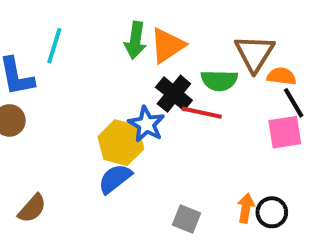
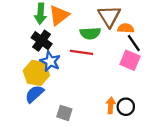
black cross: (174, 94) -> (42, 41), moved
pink square: (285, 132) -> (130, 60), turned 36
gray square: (187, 219) -> (64, 113), moved

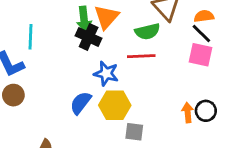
orange semicircle: (126, 28) -> (204, 16), moved
black cross: (42, 41) -> (89, 37), moved
yellow hexagon: (36, 73) -> (115, 105), moved
blue semicircle: (34, 94) -> (81, 103), moved

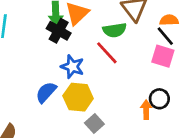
red line: (141, 56) -> (107, 53), turned 45
black circle: (206, 111) -> (159, 99), moved
gray square: (134, 132) -> (94, 124), turned 36

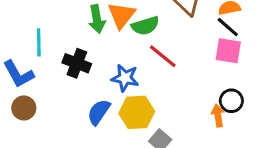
green semicircle: (115, 30) -> (145, 26), moved
black cross: (59, 31) -> (77, 63), moved

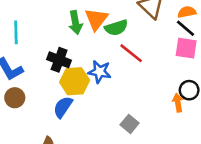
cyan line: (39, 42) -> (16, 32), moved
blue semicircle: (99, 112) -> (63, 107), moved
yellow hexagon: (137, 112) -> (75, 81), moved

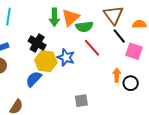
black line: (186, 28) -> (119, 36), moved
orange arrow: (178, 103) -> (117, 75), moved
gray square: (130, 124) -> (81, 101), turned 32

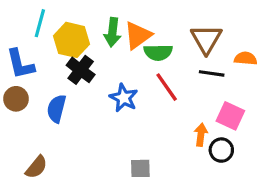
black line: (119, 36) -> (212, 73), turned -49
pink square: (134, 51) -> (230, 116), moved
yellow hexagon: (46, 61) -> (71, 40), moved
blue semicircle: (34, 79) -> (56, 109), moved, turned -36

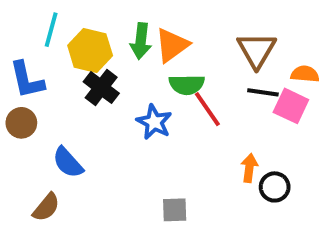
green semicircle: (158, 52) -> (187, 85), moved
blue semicircle: (56, 109) -> (68, 162), moved, turned -56
pink square: (230, 116) -> (291, 106), moved

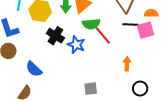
black cross: (101, 88) -> (55, 36), moved
pink square: (291, 106) -> (145, 30), turned -36
black circle: (275, 187) -> (140, 89), moved

